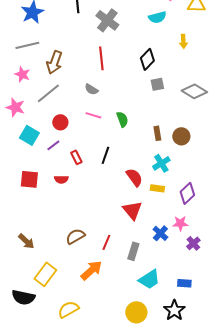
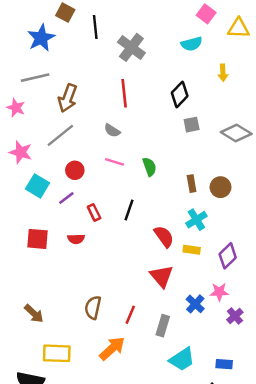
pink star: (22, 74) -> (16, 108), moved
brown semicircle: (75, 236) -> (93, 308), turned -48
yellow rectangle: (45, 274) -> (57, 353), turned 55

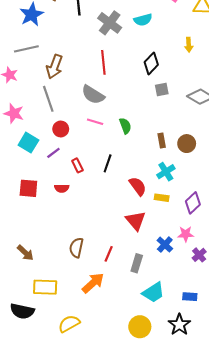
cyan semicircle: (192, 44) -> (143, 20), moved
gray semicircle: (112, 131) -> (93, 95), size x1.6
gray line: (60, 135) -> (48, 99), turned -70

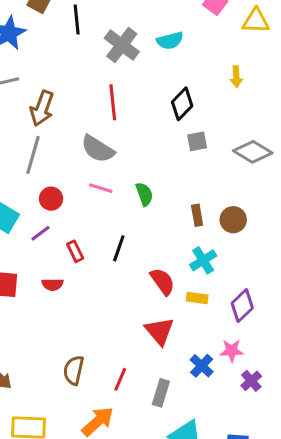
gray line: (48, 99) -> (33, 155), turned 35

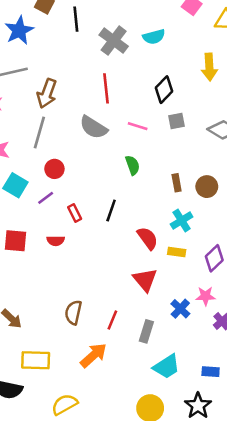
yellow arrow: (236, 77) -> (209, 67), size x1.5
pink line: (101, 188) -> (138, 126), moved

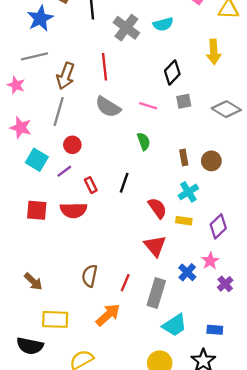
red line: (106, 88) -> (105, 67), moved
red semicircle: (56, 241) -> (74, 210), size x1.6
pink star: (206, 296) -> (210, 261), turned -30
gray rectangle: (146, 331) -> (156, 293), size x1.4

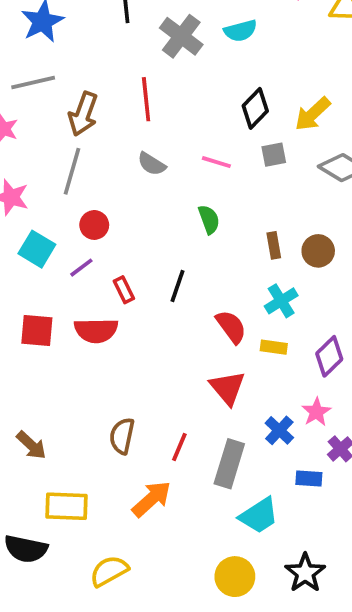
yellow arrow: (214, 52) -> (313, 114), moved, turned 50
gray semicircle: (108, 107) -> (152, 164), size x0.7
blue rectangle: (215, 330) -> (309, 479), moved

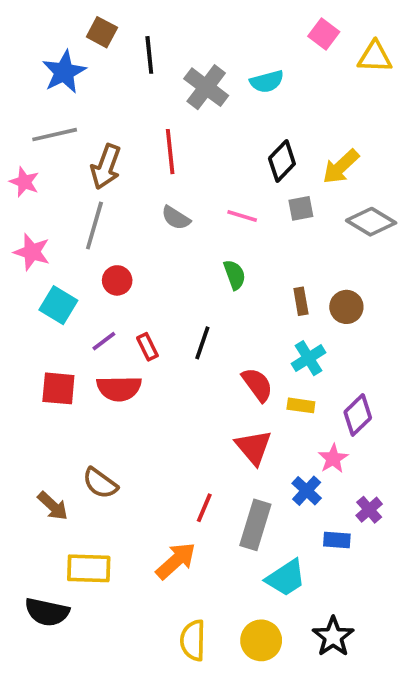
purple line: (81, 268) -> (104, 341), moved
pink star: (316, 412) -> (333, 459), moved
brown semicircle: (122, 436) -> (100, 483), moved, turned -66
yellow semicircle: (109, 571) -> (193, 640), moved, turned -60

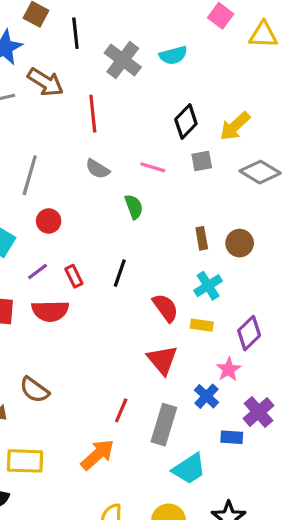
brown arrow: (106, 167) -> (45, 82), moved, turned -78
green semicircle: (235, 275) -> (134, 207), moved
purple cross: (369, 510) -> (259, 412), size x1.4

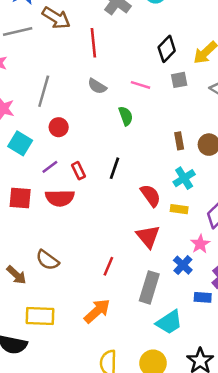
red line: (121, 410) -> (108, 266), moved

